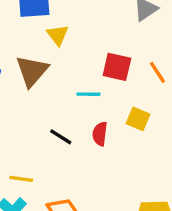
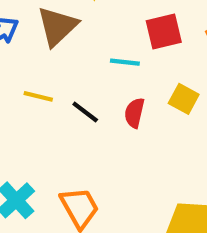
red square: (117, 67) -> (164, 31), turned -32
yellow line: (21, 179) -> (38, 96), moved

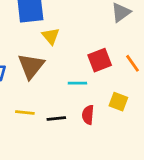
black line: (85, 112) -> (56, 118), turned -36

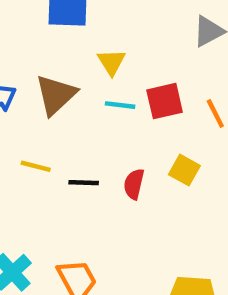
yellow triangle: (51, 36) -> (112, 62), moved
cyan line: (77, 83) -> (120, 105), moved

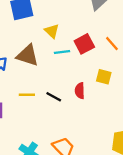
brown triangle: (56, 95) -> (28, 55), turned -45
black line: (84, 183) -> (54, 97), turned 42

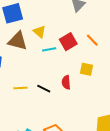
brown triangle: (28, 55) -> (18, 41), moved

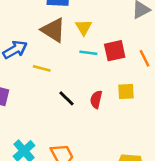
yellow square: (86, 69) -> (126, 91), turned -32
yellow line: (20, 88) -> (42, 68), moved

